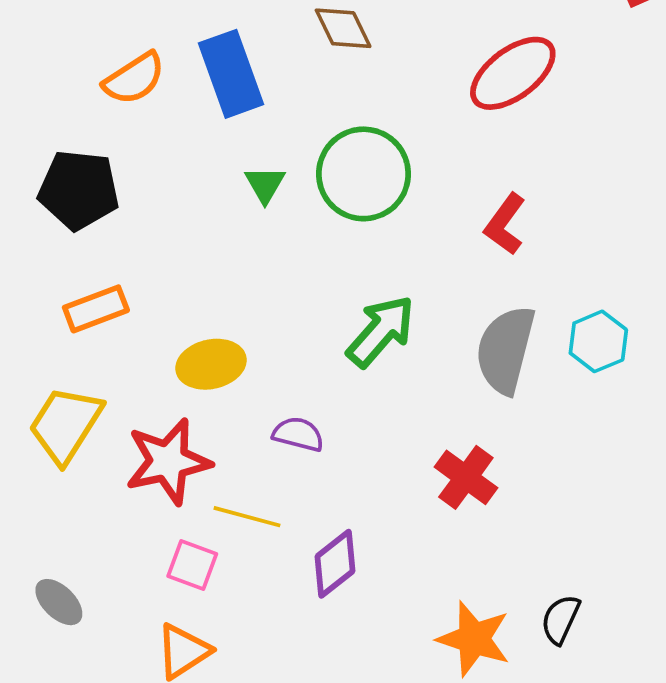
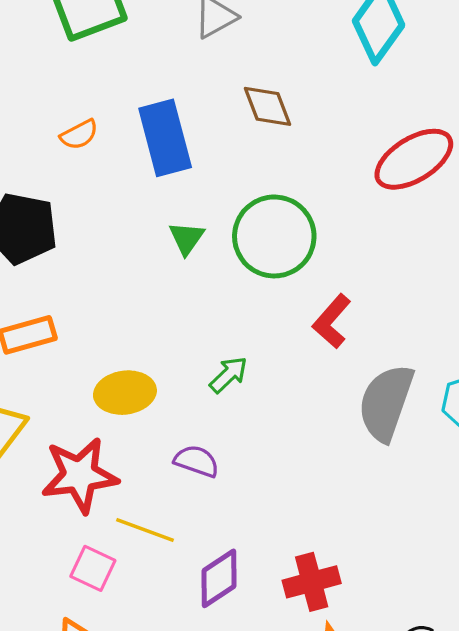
orange semicircle: (134, 79) -> (79, 135), size x0.7
red L-shape: (505, 224) -> (332, 321), moved
green arrow: (381, 331) -> (229, 375), moved, size x0.6
red cross: (466, 477) -> (312, 582), moved, turned 34

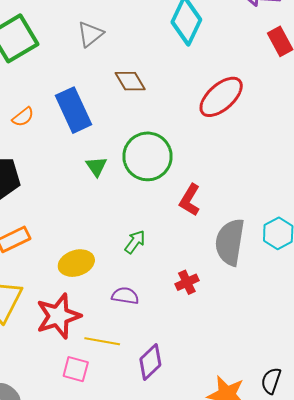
red cross: (312, 582) -> (187, 282), moved, size x0.7

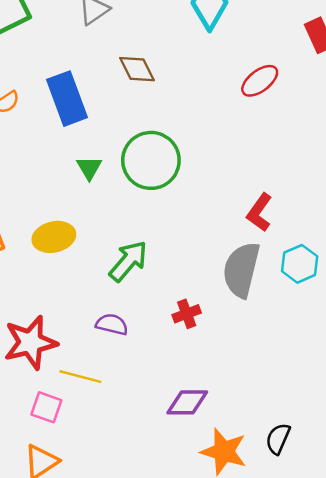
red ellipse: (221, 97) -> (260, 81), moved, size x0.7
red L-shape: (190, 200) -> (259, 212), moved
green arrow: (135, 242) -> (128, 261), size x1.5
yellow ellipse: (76, 263) -> (54, 237), moved
purple diamond: (150, 362) -> (187, 402), moved, turned 39

